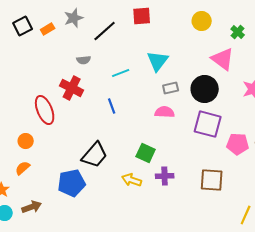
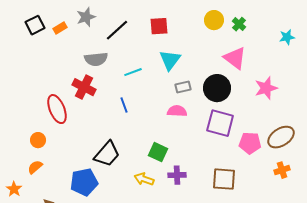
red square: (142, 16) -> (159, 26), moved
green cross: (238, 32) -> (239, 24), moved
gray semicircle: (84, 60) -> (96, 59), size x1.6

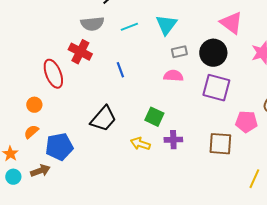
cyan line: (133, 72) -> (129, 27), moved
pink pentagon: (250, 143) -> (246, 122), moved
blue pentagon: (84, 182) -> (59, 147), moved

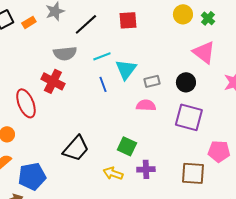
cyan triangle: (166, 25) -> (126, 69), moved
black circle: (213, 53) -> (186, 82), size x0.7
blue line: (120, 70) -> (103, 84), moved

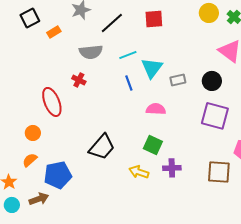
orange rectangle: (29, 22) -> (54, 32), moved
red cross: (53, 81) -> (79, 80), size x0.6
pink semicircle: (146, 105) -> (156, 109), moved

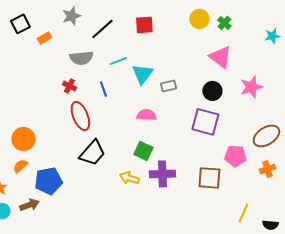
black circle: (212, 81) -> (212, 91), moved
blue line: (129, 83) -> (103, 89), moved
red ellipse: (52, 102) -> (80, 116), moved
orange circle: (33, 133) -> (23, 139), size x1.5
purple cross: (172, 168) -> (162, 174), size x1.4

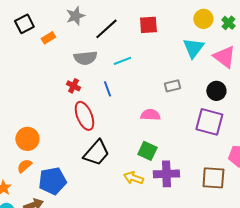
cyan triangle: (142, 74) -> (193, 48), moved

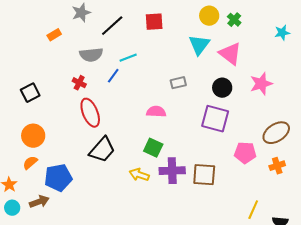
black square: (24, 24) -> (30, 93), moved
blue line: (107, 89) -> (113, 76), moved, turned 56
brown square: (213, 178) -> (204, 175), moved

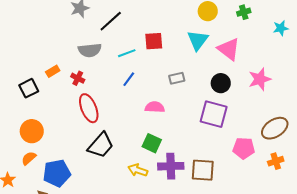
green cross: (234, 20) -> (244, 12), moved, turned 32
red square: (154, 22) -> (154, 41), moved
orange rectangle: (54, 35) -> (53, 71), moved
blue line: (113, 76) -> (129, 79), moved

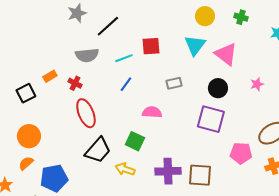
green cross: (244, 12) -> (241, 17), turned 32
pink star: (260, 79) -> (257, 84), size x0.6
green square: (152, 143) -> (135, 141), moved
yellow arrow: (138, 170) -> (125, 169), moved

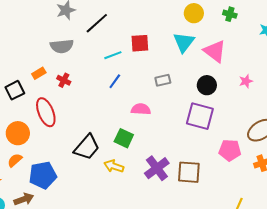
gray semicircle: (87, 55) -> (62, 46), moved
red ellipse: (86, 113) -> (46, 112), moved
purple cross: (168, 171) -> (157, 168), turned -35

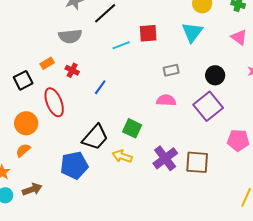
pink triangle: (215, 51) -> (239, 37), moved, size x0.7
blue line: (115, 81) -> (100, 87), moved
pink semicircle: (141, 109) -> (166, 100), moved
purple square: (200, 116) -> (208, 106), turned 36
blue pentagon: (43, 175) -> (74, 165), moved

